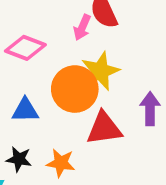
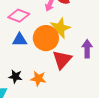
blue triangle: (25, 110) -> (20, 40), moved
red triangle: (104, 128) -> (62, 60), turned -40

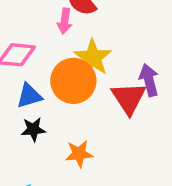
red triangle: (62, 60) -> (129, 98), moved
black star: (15, 77) -> (33, 129), moved

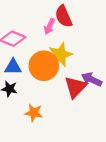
purple arrow: (149, 80) -> (92, 79), turned -66

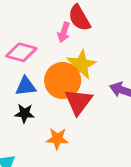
red triangle: (75, 87) -> (78, 102), moved

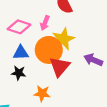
pink arrow: (64, 32) -> (45, 23), moved

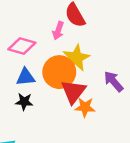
pink arrow: (45, 23) -> (58, 31), moved
purple arrow: (93, 60) -> (114, 81), turned 30
orange star: (42, 93) -> (85, 107), moved

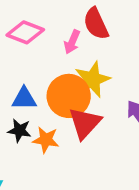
pink diamond: (22, 46) -> (25, 32), moved
orange star: (85, 107) -> (46, 140), moved

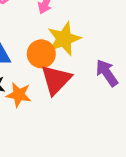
orange circle: (69, 96) -> (41, 54), size x0.7

